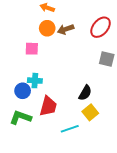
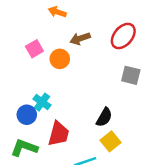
orange circle: (47, 28) -> (60, 59), moved
pink square: (32, 49) -> (34, 49), moved, turned -32
cyan cross: (35, 81) -> (42, 102), turned 32

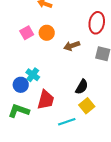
red ellipse: (123, 36) -> (97, 23), turned -30
brown arrow: (80, 39) -> (72, 46), moved
orange circle: (60, 59) -> (47, 33), moved

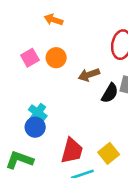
blue circle: (21, 85) -> (35, 127), moved
black semicircle: (82, 87) -> (110, 93), moved
red trapezoid: (46, 100) -> (72, 151), moved

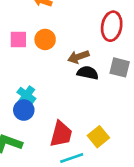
pink square: (30, 58) -> (18, 39), turned 30
black semicircle: (110, 93) -> (88, 73), moved, turned -108

